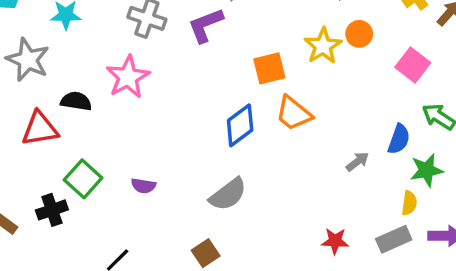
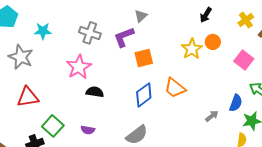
orange square: (269, 68) -> (144, 58), moved
black semicircle: (76, 101) -> (95, 92), moved

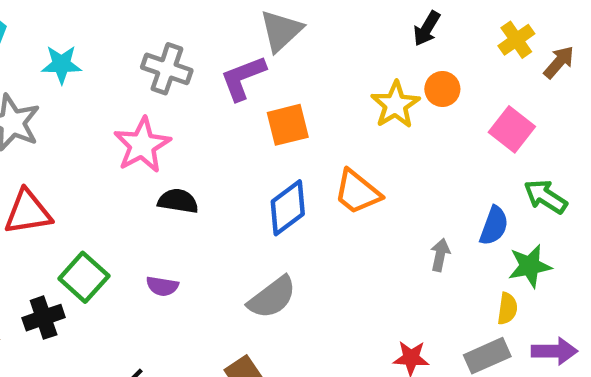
gray triangle: (141, 16) -> (281, 31), size x1.5
gray arrow: (212, 116) -> (440, 255), turned -40

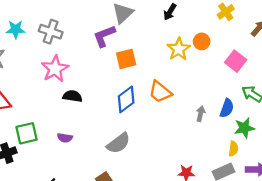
black arrow: (427, 29) -> (170, 12), moved
yellow cross: (516, 40) -> (226, 12), moved
gray cross: (167, 69) -> (51, 32), moved
gray arrow: (440, 255) -> (201, 114), moved
green square: (84, 277) -> (27, 133), turned 35

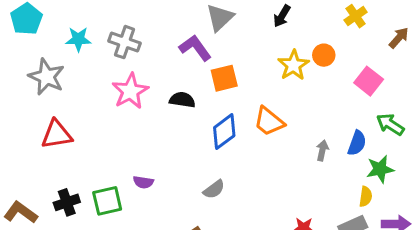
purple L-shape: (104, 36) -> (195, 48), turned 75
black semicircle: (72, 96) -> (182, 100), moved
green square: (27, 133) -> (107, 201), moved
gray semicircle: (118, 143) -> (214, 189), size x0.7

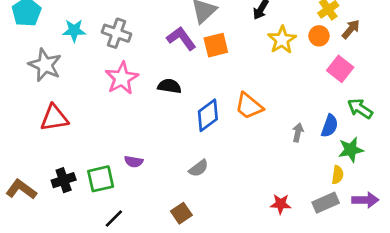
brown arrow: (399, 38) -> (351, 29), moved
orange circle: (324, 55) -> (319, 36), moved
yellow star: (293, 65) -> (282, 40), moved
orange square: (224, 78) -> (216, 45), moved

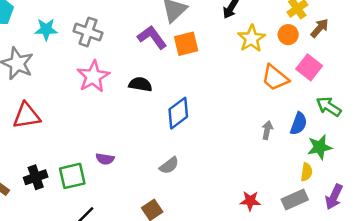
orange trapezoid: (249, 106) -> (275, 78), moved
purple arrow: (365, 200) -> (334, 197), turned 115

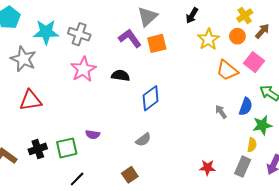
cyan star: (46, 29) -> (46, 32), size x1.4
gray arrow: (267, 130) -> (221, 112), turned -48
gray rectangle: (295, 199) -> (243, 167), turned -42

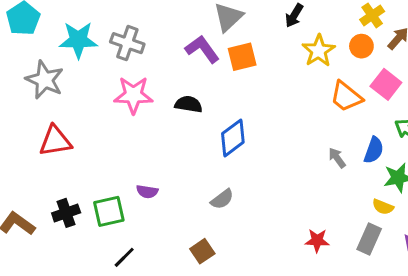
pink star: (83, 69) -> (133, 95), turned 30
yellow semicircle: (252, 145) -> (383, 207), turned 104

